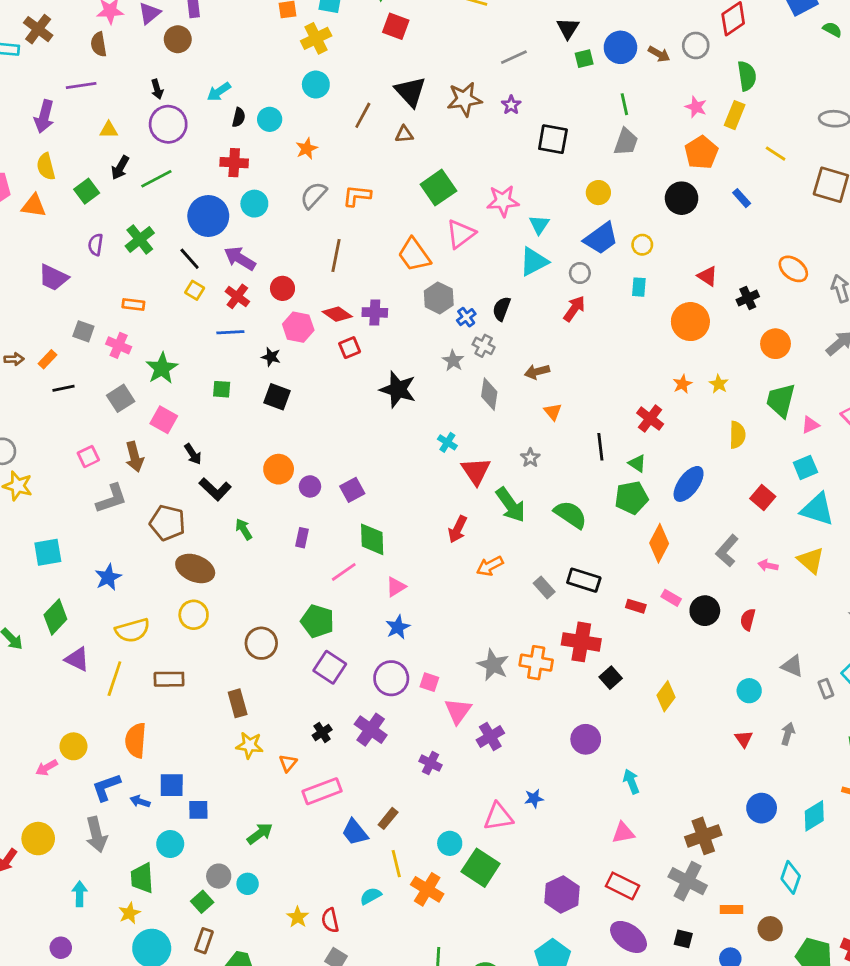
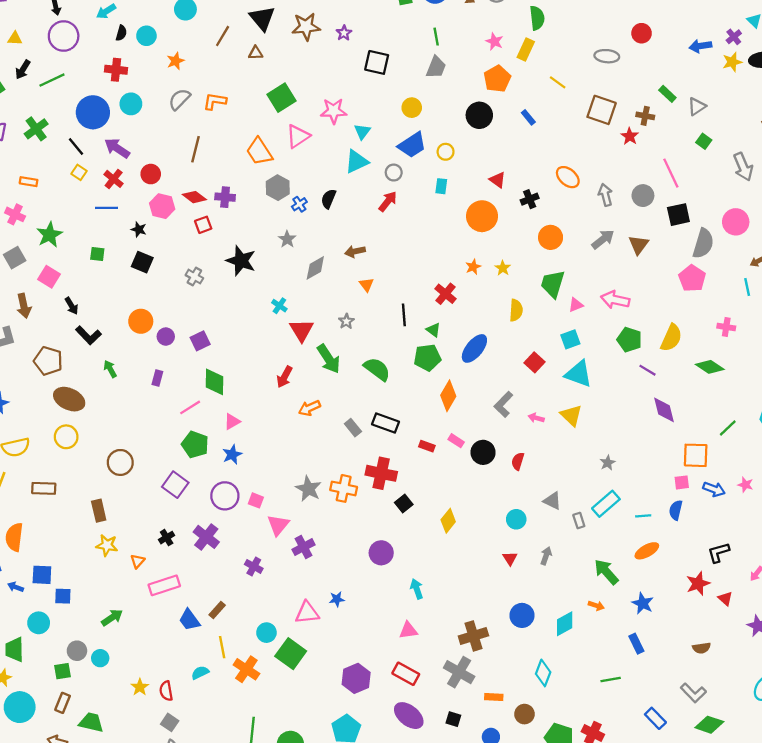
gray cross: (484, 346) -> (194, 277), moved
gray diamond: (489, 394) -> (315, 268), turned 50
green pentagon: (317, 621) -> (195, 445), moved
green square: (202, 902) -> (63, 671), turned 30

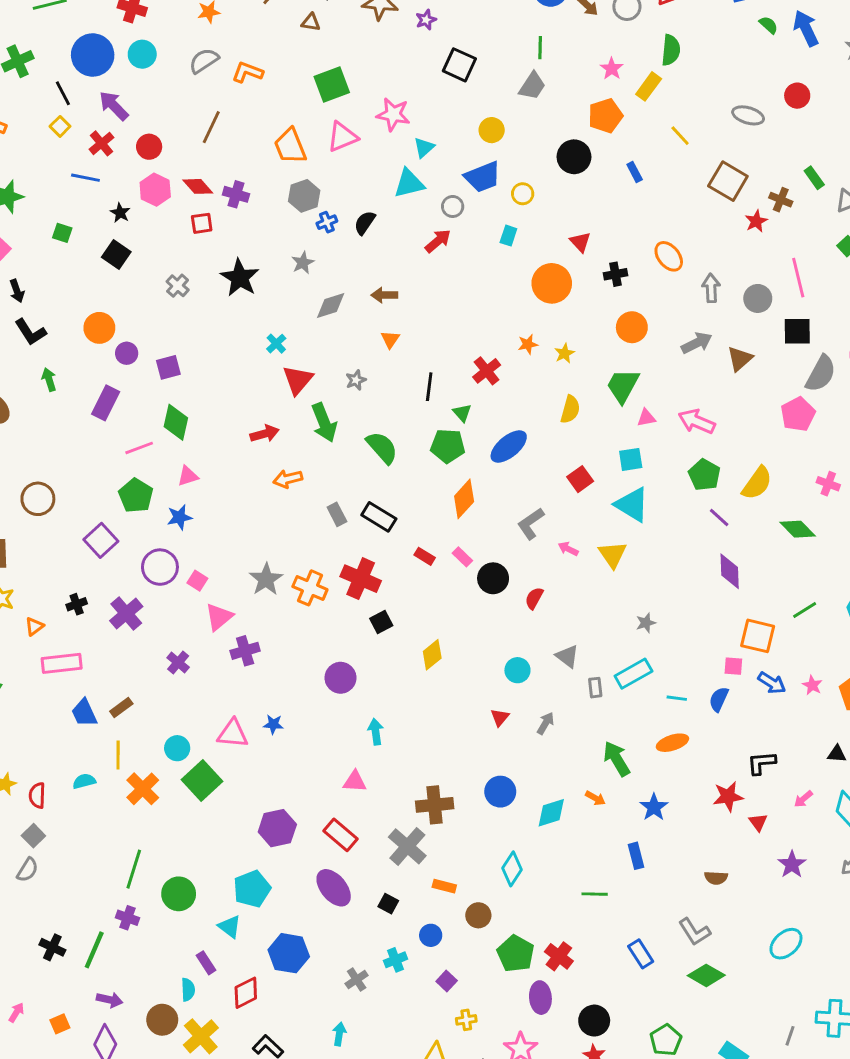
red arrow: (285, 377) -> (265, 434), turned -145
purple rectangle: (157, 378) -> (106, 403), size x1.6

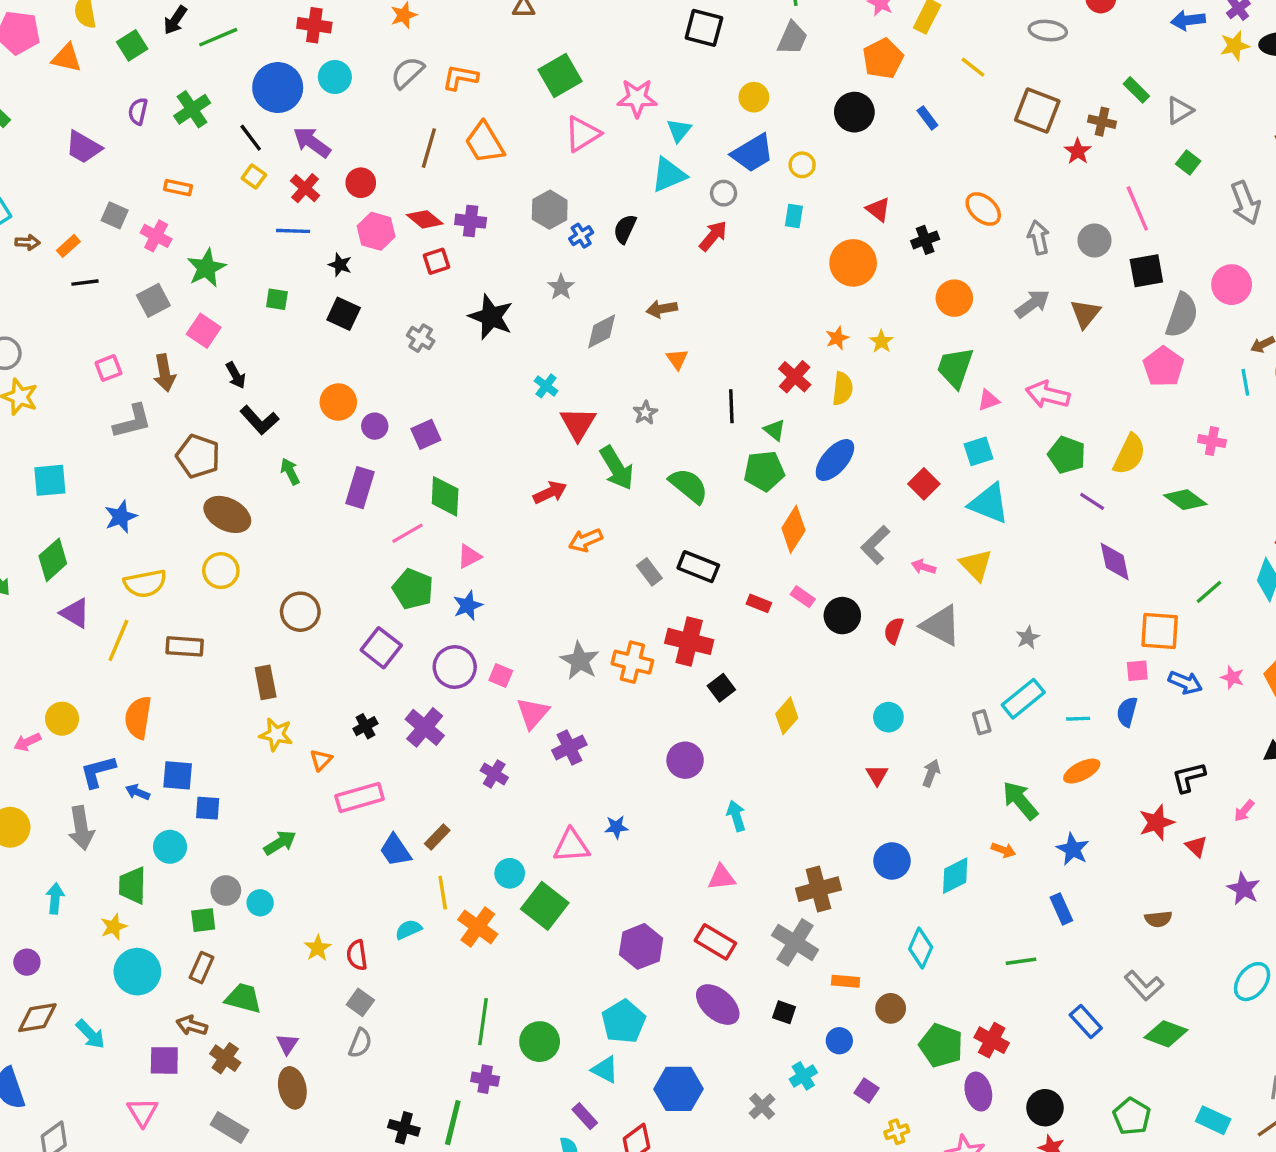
orange trapezoid: (290, 146) -> (485, 143), moved
yellow semicircle: (570, 409) -> (842, 389), moved
gray triangle: (567, 656) -> (941, 625), moved, size x1.5

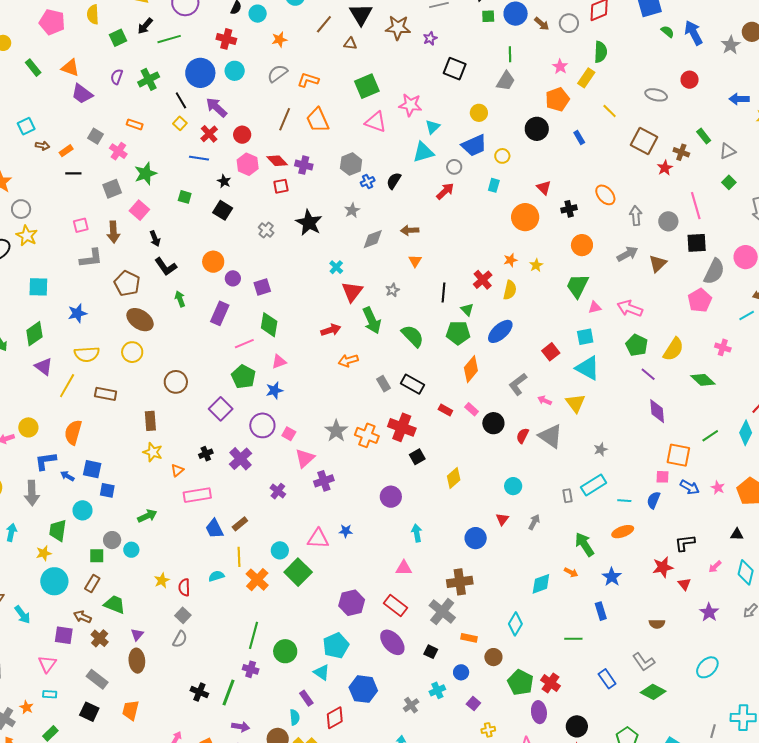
orange triangle: (67, 58) -> (70, 68), moved
pink triangle: (583, 134) -> (376, 122), turned 45
cyan line: (1245, 382) -> (747, 315), turned 63
blue circle: (892, 861) -> (476, 538), moved

